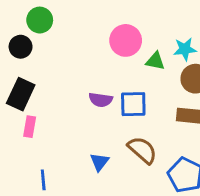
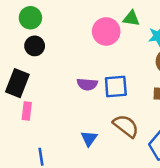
black circle: (21, 47) -> (35, 46), moved
green triangle: (155, 61) -> (131, 18), moved

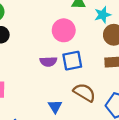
pink circle: (106, 31) -> (64, 30), moved

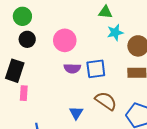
cyan star: (103, 15) -> (115, 32), moved
pink circle: (64, 30) -> (65, 40), moved

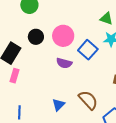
black circle: (27, 39) -> (36, 37), moved
blue square: (96, 69) -> (88, 50), moved, turned 36

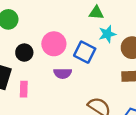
pink rectangle: (14, 76) -> (24, 89), moved

